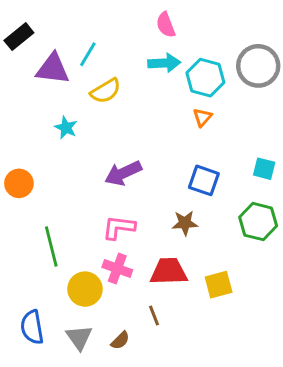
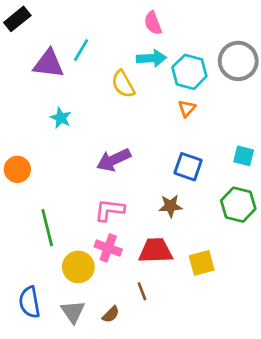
black rectangle: (19, 37) -> (17, 19), moved
yellow semicircle: (106, 91) -> (123, 84), moved, turned 92

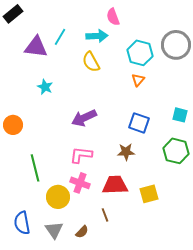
cyan arrow: (152, 58) -> (97, 36), moved

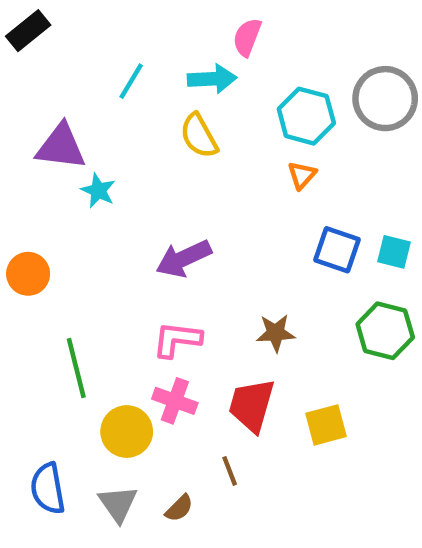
pink semicircle: (113, 17) -> (247, 37), turned 42
purple triangle: (36, 47) -> (61, 147), moved
blue square: (139, 123) -> (337, 250), moved
red trapezoid: (115, 185) -> (252, 405), turned -72

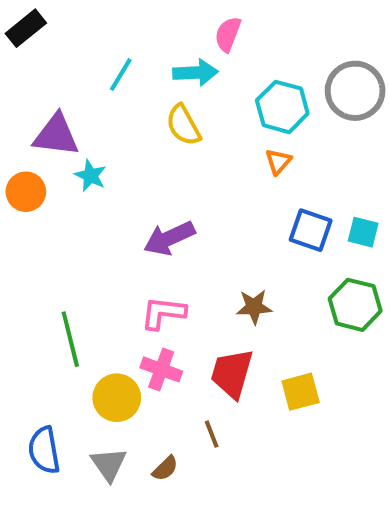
orange circle: (28, 274) -> (26, 192), moved

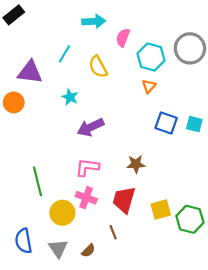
pink semicircle: (228, 34) -> (123, 38), moved
cyan arrow: (196, 73) -> (94, 21), moved
cyan line: (121, 75) -> (65, 54), moved
cyan star: (91, 176) -> (70, 97), moved
green hexagon: (355, 305) -> (190, 219), moved

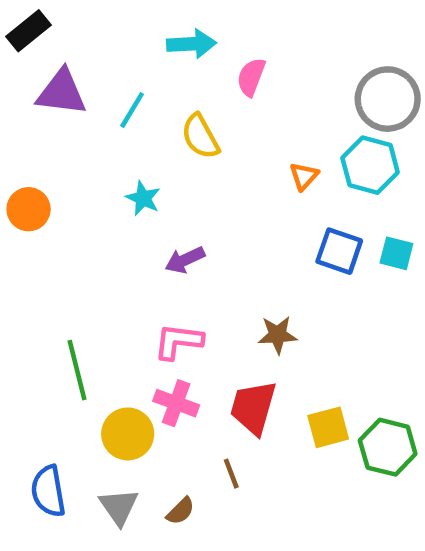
cyan hexagon: (151, 57) -> (370, 165), moved
purple triangle: (30, 72) -> (62, 92), moved
purple arrow: (90, 127) -> (185, 260), size x0.7

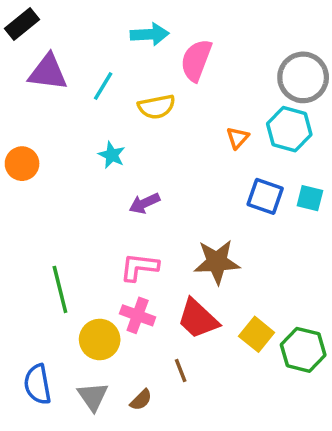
pink semicircle: (251, 77) -> (196, 60), size x1.4
yellow semicircle: (200, 136) -> (157, 107), turned -72
brown star: (278, 335) -> (217, 262), size x1.5
red trapezoid: (253, 408) -> (198, 319), turned -63
yellow square: (328, 427) -> (257, 334), turned -36

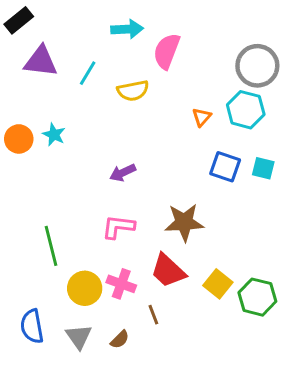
cyan star: (112, 155) -> (54, 135), moved
pink cross: (138, 315) -> (121, 284), moved

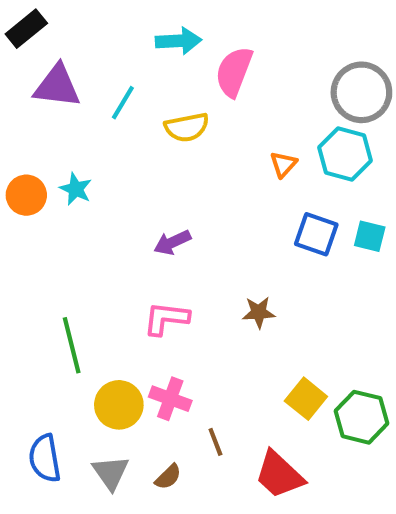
brown star: (184, 222) -> (259, 312), size x0.6
red trapezoid: (168, 271) -> (279, 475), moved

